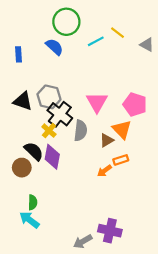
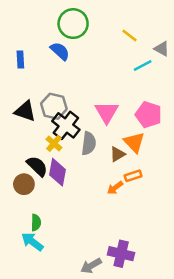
cyan line: (96, 41) -> (143, 65), moved

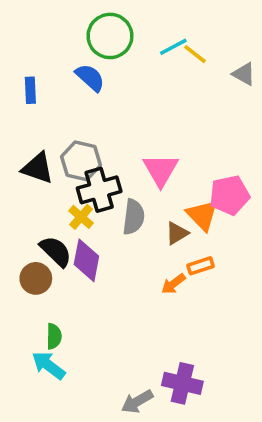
cyan line: (143, 65) -> (173, 47), moved
pink pentagon: (149, 115) -> (229, 195), moved, turned -30
black cross: (66, 125) -> (99, 190), turned 36

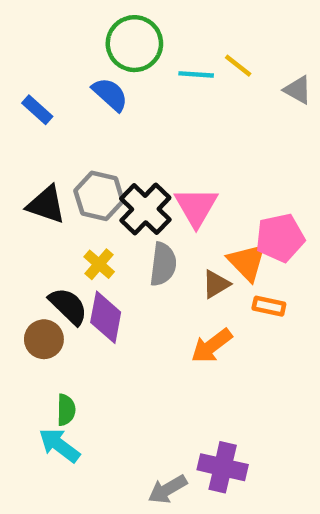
cyan line: (173, 47) -> (196, 74), moved, turned 32
blue rectangle: (30, 90) -> (37, 110), turned -45
black cross: (99, 190) -> (145, 209), moved, turned -30
orange rectangle: (200, 266) -> (269, 306), moved, turned 30
orange arrow: (173, 284) -> (212, 346), size x1.4

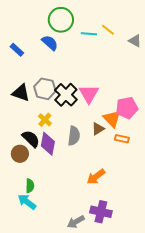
gray semicircle: (163, 264) -> (74, 136), moved
orange arrow: (212, 346) -> (96, 177), moved

